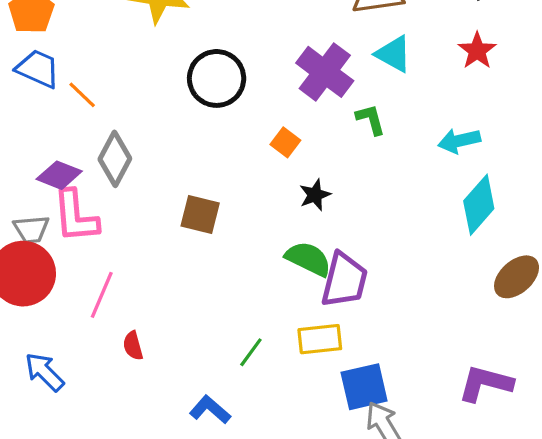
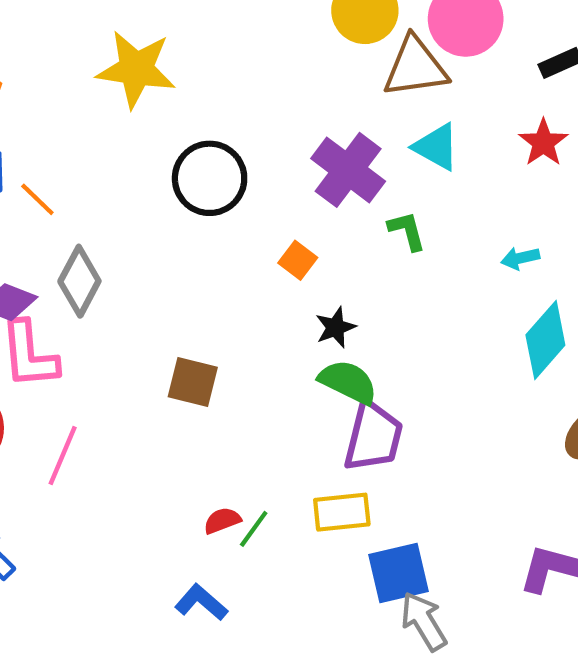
cyan arrow: (459, 141) -> (520, 258), size x0.7
brown square: (200, 215) -> (193, 382), moved
green semicircle: (308, 259) -> (348, 382), moved
red semicircle: (133, 346) -> (222, 521), moved, turned 84

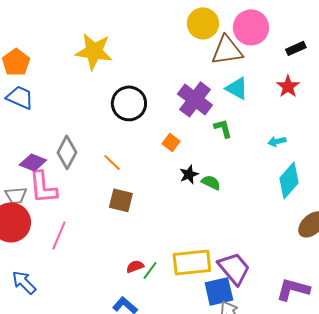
orange line: (37, 199) -> (112, 162), moved
green semicircle: (348, 382) -> (211, 182), moved, size x0.7
purple trapezoid: (373, 437) -> (234, 268), moved, turned -54
yellow rectangle: (342, 512) -> (192, 262), size x1.4

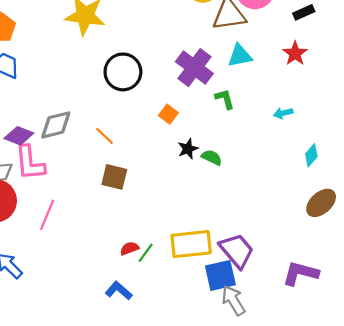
cyan triangle: (237, 88) -> (240, 56), turned -40
gray diamond: (67, 152) -> (56, 125), turned 48
cyan diamond: (289, 180) -> (311, 155), moved, size x0.6

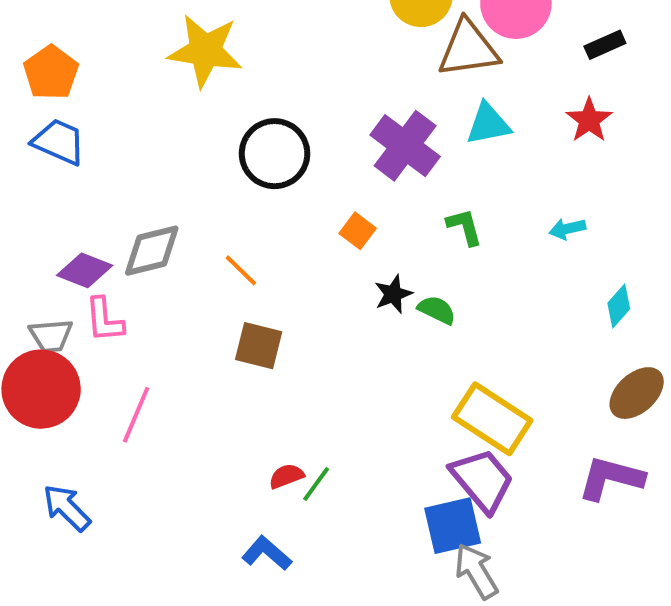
green L-shape: (225, 99) -> (464, 227), moved
pink L-shape: (30, 163) -> (104, 320), size x0.7
yellow rectangle: (191, 244) -> (492, 419), moved, turned 39
purple L-shape: (300, 273) -> (611, 478), moved

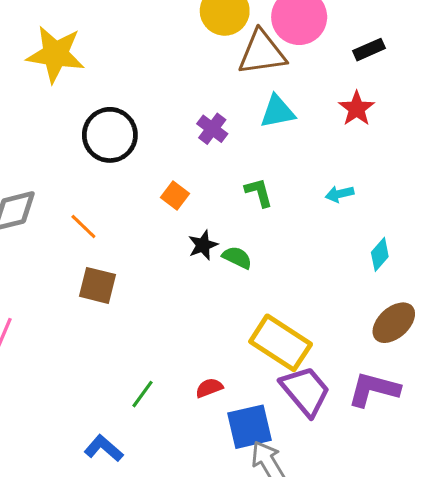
purple cross: (405, 146) -> (212, 129), size x0.6
red semicircle: (286, 476) -> (209, 388), moved
purple trapezoid: (482, 480) -> (305, 391), moved

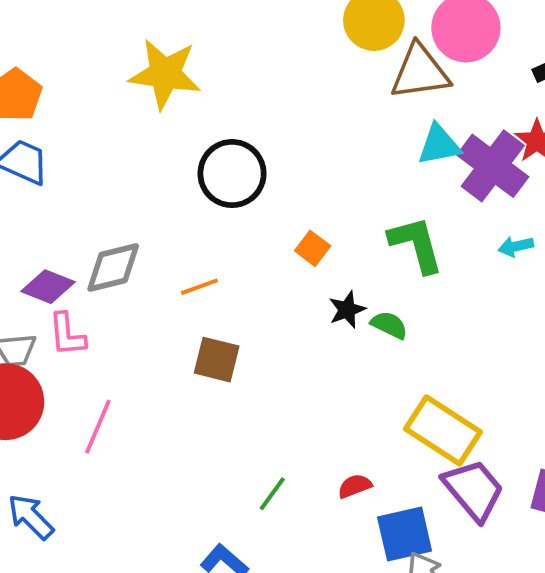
purple cross: (212, 129) -> (493, 166), moved, size x1.8
green L-shape: (259, 192) -> (416, 244), size x1.6
orange line: (83, 226) -> (199, 287), turned -64

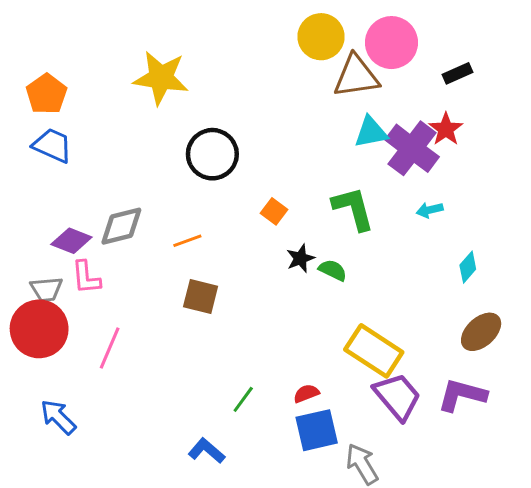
blue square: (405, 534) -> (317, 430), moved

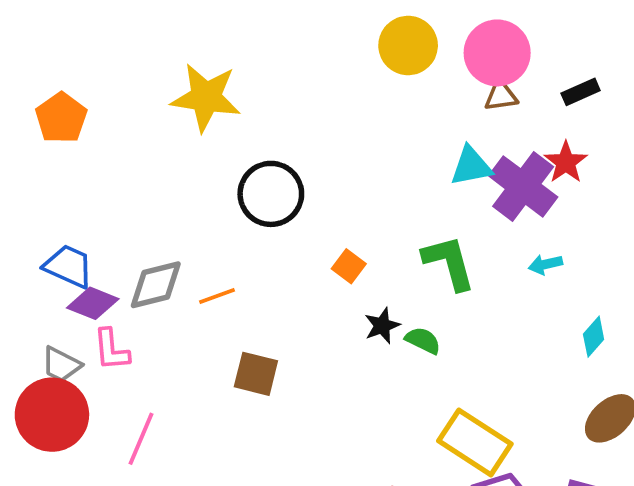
brown triangle: (356, 76) -> (501, 96), moved, size x0.6
blue trapezoid: (52, 145) -> (69, 266), moved
orange line: (187, 241) -> (217, 296), moved
gray trapezoid: (46, 289) -> (61, 365), turned 32

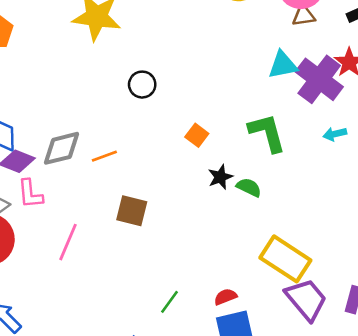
black circle: (271, 194) -> (142, 85), size x0.6
pink line: (141, 439) -> (68, 242), moved

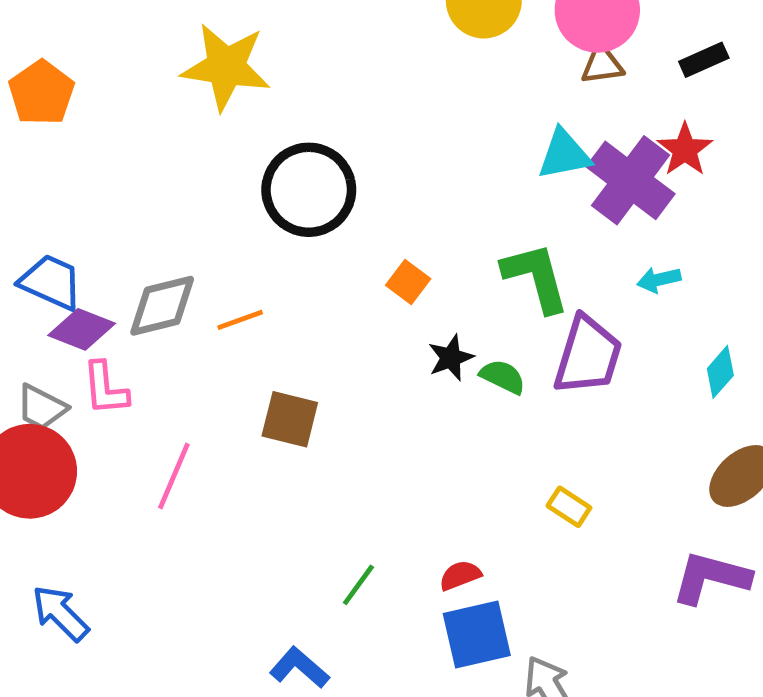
black circle: (142, 85) -> (309, 190), size x1.8
yellow rectangle: (285, 259) -> (569, 507), size x0.5
purple trapezoid: (306, 299) -> (588, 355), moved, turned 57

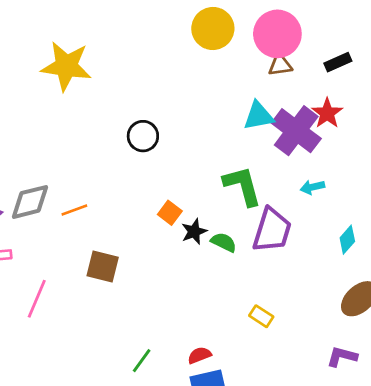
black circle: (309, 190) -> (143, 136), moved, size x0.6
orange square: (408, 282) -> (170, 213), moved
purple L-shape: (711, 578) -> (342, 357), size x0.7

